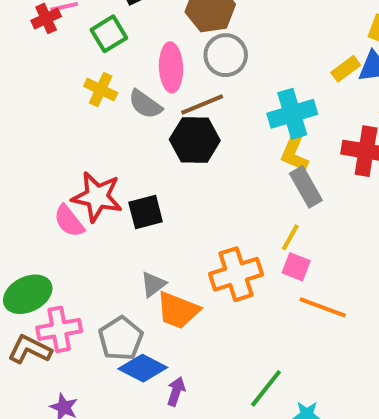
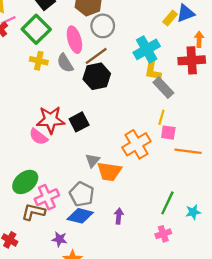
green square: (109, 34) -> (36, 29), size x1.4
gray semicircle: (145, 104) -> (65, 63), turned 36
blue diamond: (143, 368) -> (80, 216), moved

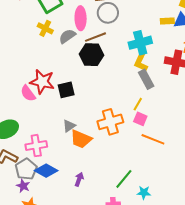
yellow rectangle: (170, 18) -> (167, 21), turned 32
gray semicircle: (65, 63) -> (67, 36), turned 72
gray pentagon: (82, 194) -> (26, 169), moved
pink cross: (47, 197) -> (36, 146), moved

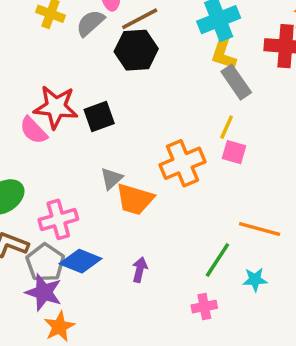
orange line: (153, 139) -> (260, 229), moved
purple star: (23, 186) -> (44, 292), size x1.5

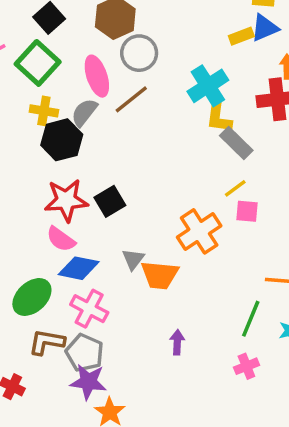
black hexagon: (136, 50) -> (62, 140), moved
yellow line: (227, 127) -> (235, 188), turned 40
pink semicircle: (33, 130) -> (61, 239), moved
pink cross: (58, 219) -> (89, 309), turned -36
blue diamond: (81, 261) -> (79, 268), moved

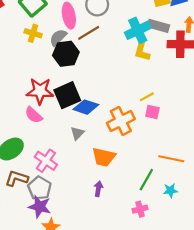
black hexagon: (62, 140) -> (66, 54), moved
gray rectangle: (236, 143) -> (158, 26), moved, turned -36
black square: (110, 201) -> (67, 95), size x1.4
blue diamond: (79, 268) -> (86, 107), moved
orange trapezoid: (160, 275) -> (104, 157), moved

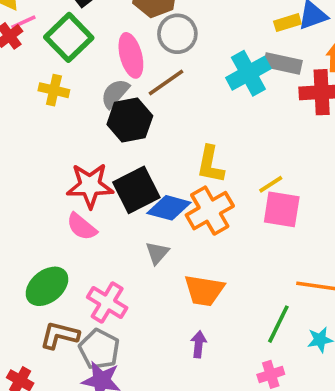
yellow cross: (33, 33) -> (54, 90), moved
yellow L-shape: (142, 50) -> (210, 164), moved
pink square: (152, 112) -> (282, 209), size x1.5
orange cross: (121, 121) -> (210, 211), moved

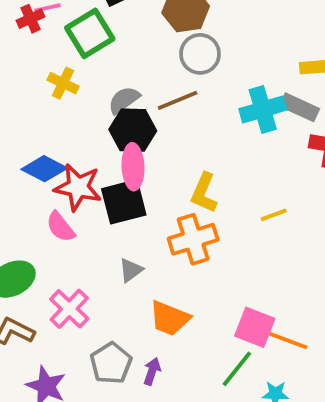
pink ellipse: (131, 55) -> (133, 167), moved
yellow line: (271, 184) -> (274, 215), moved
blue diamond: (169, 208) -> (44, 169), moved
pink square: (282, 209) -> (255, 327), moved
gray pentagon: (99, 349) -> (111, 363), moved

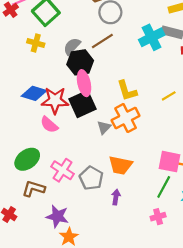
yellow L-shape: (204, 193) -> (127, 91), turned -30
gray triangle: (131, 270) -> (104, 127), moved
gray pentagon: (111, 363) -> (91, 178), moved

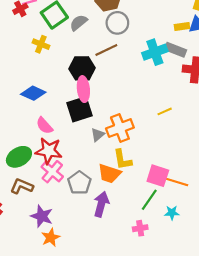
gray semicircle: (72, 46) -> (79, 23), moved
yellow L-shape: (127, 91) -> (123, 160), moved
red star: (55, 100) -> (49, 151), moved
purple arrow: (116, 197) -> (101, 204), size x1.6

